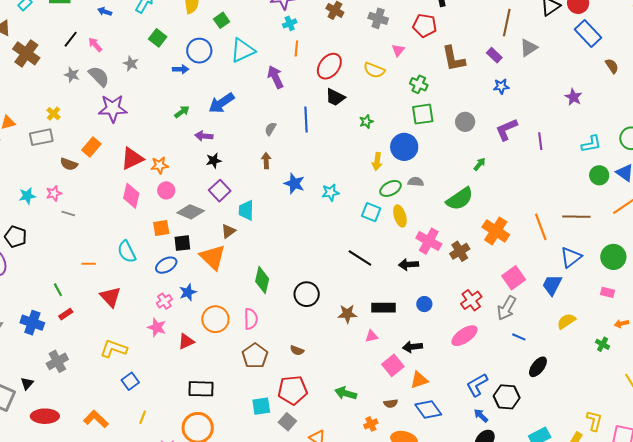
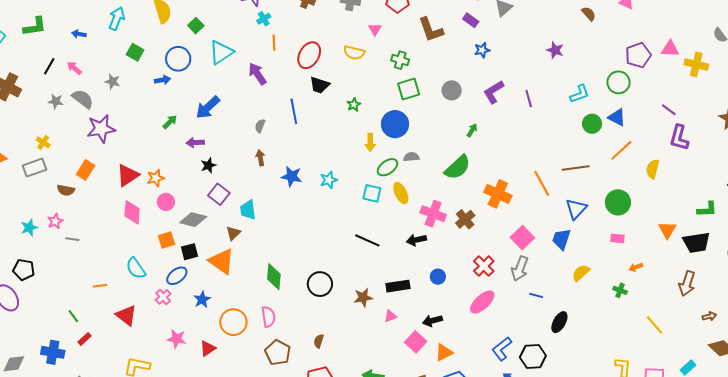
pink cross: (164, 301) -> (163, 297), moved
brown semicircle: (297, 350) -> (319, 341), turned 96

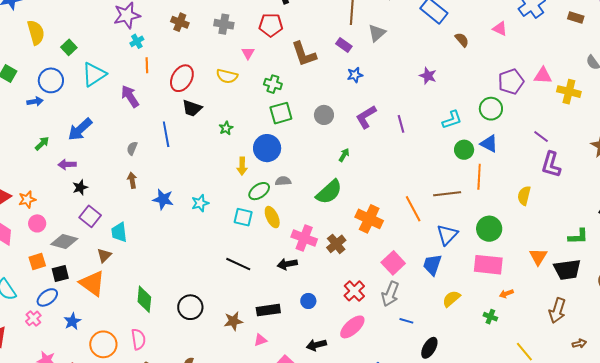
orange line: (621, 150) -> (479, 177), moved, turned -45
pink rectangle: (617, 238) -> (488, 265), size x2.0
black arrow: (432, 321) -> (316, 345), moved

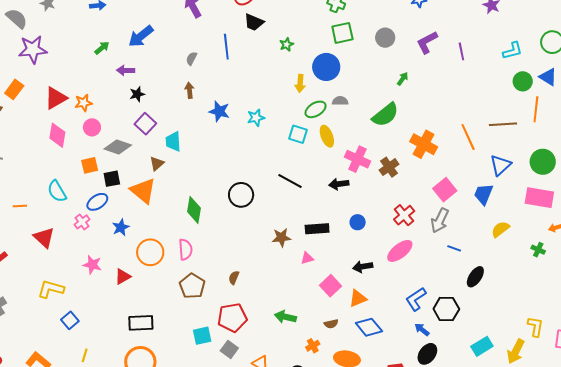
black circle: (190, 307) -> (241, 195), moved

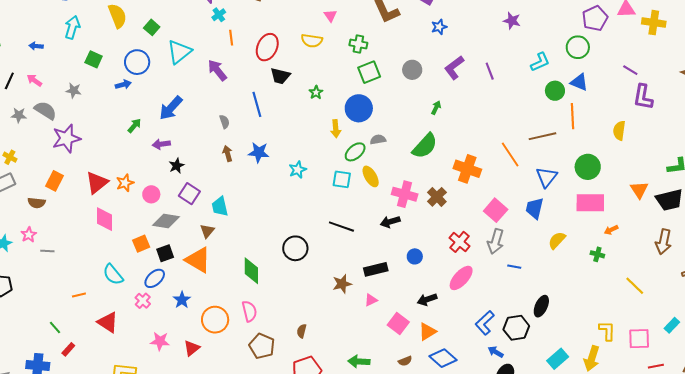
gray semicircle: (191, 58) -> (224, 122), turned 144
blue star: (219, 111) -> (259, 152), moved
pink circle: (92, 127) -> (151, 194), moved
black ellipse: (475, 277) -> (541, 306), moved

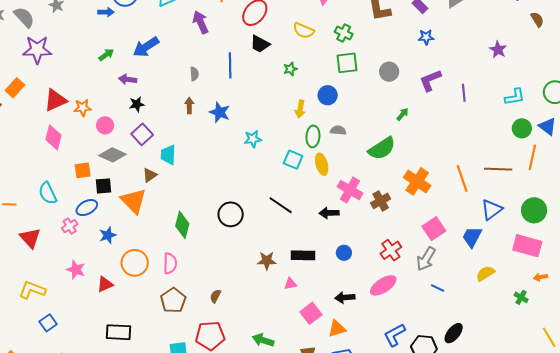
yellow semicircle: (312, 41) -> (304, 31), moved
blue circle: (359, 108) -> (328, 95), size x0.7
green ellipse: (355, 152) -> (313, 136), turned -60

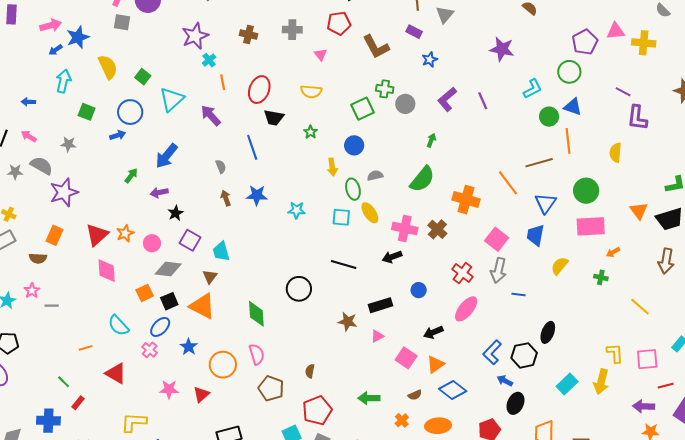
green cross: (344, 33) -> (385, 89), moved
purple star: (498, 50) -> (502, 49), size x1.4
cyan star: (253, 139) -> (297, 210), turned 30
brown star: (267, 261) -> (348, 322), turned 30

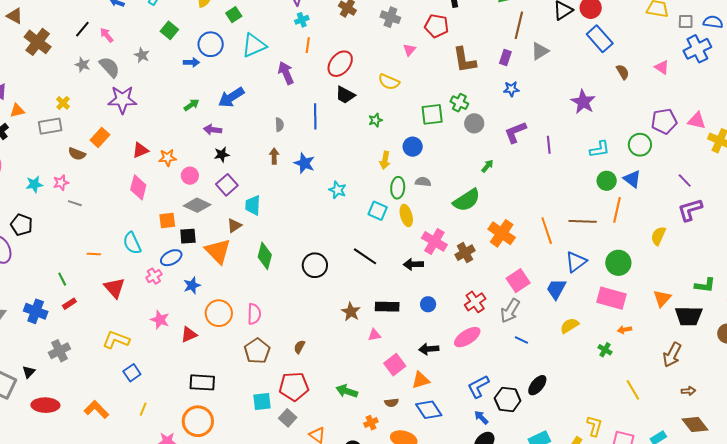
purple rectangle: (414, 32) -> (505, 58), turned 63
purple L-shape: (637, 118) -> (690, 210), turned 48
red triangle: (97, 235) -> (140, 150), size x0.7
green diamond: (256, 314) -> (265, 256), moved

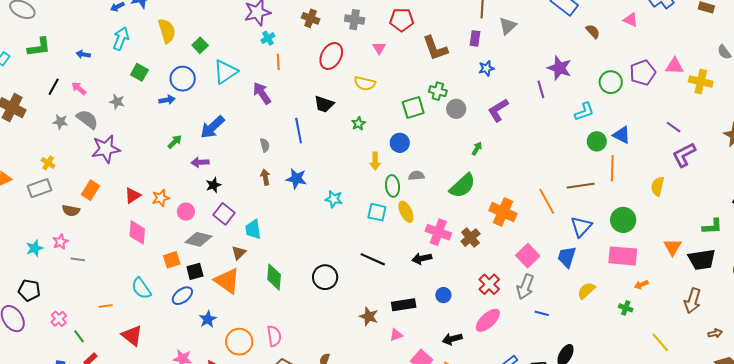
red ellipse: (340, 64) -> (331, 56), moved
purple line: (549, 145) -> (541, 89), moved
green circle: (640, 145) -> (611, 82), moved
pink cross: (154, 276) -> (59, 319), moved

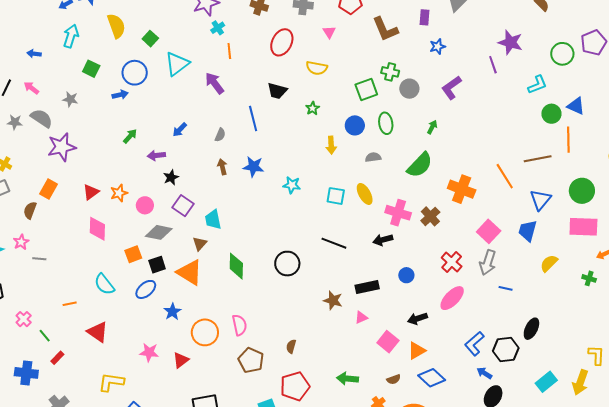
blue arrow: (212, 127) -> (180, 130), moved, size x0.6
gray semicircle: (265, 145) -> (220, 135), turned 40
green ellipse: (393, 186) -> (386, 123), moved
brown semicircle: (71, 211) -> (30, 210), turned 102

